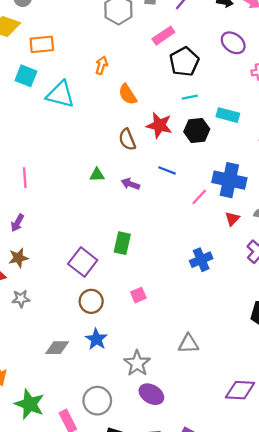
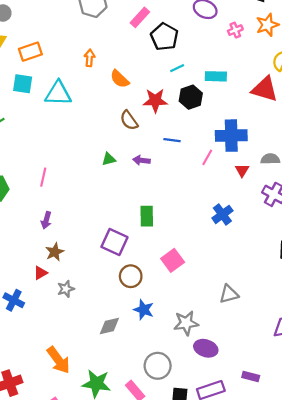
pink line: (25, 178) -> (43, 177), turned 30
pink square: (138, 295) -> (173, 260), size x1.5
gray star: (137, 363) -> (186, 323), turned -30

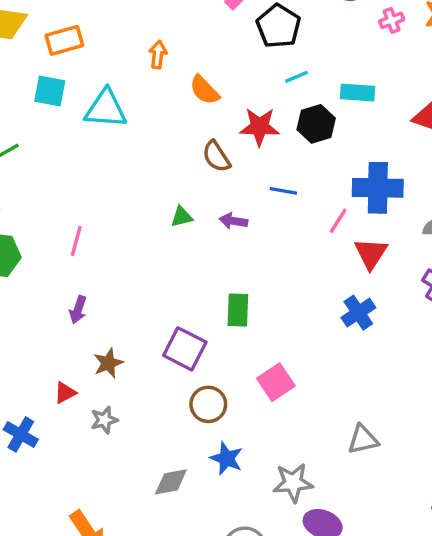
red triangle: (242, 170) -> (371, 253), moved, size x1.5
brown star: (55, 252) -> (108, 363), moved

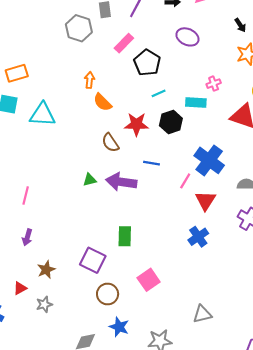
pink cross: (392, 20) -> (214, 84), moved
orange arrow: (158, 55) -> (90, 80), moved
blue cross: (378, 188) -> (209, 160), turned 36
purple arrow: (233, 221) -> (121, 182), size x1.8

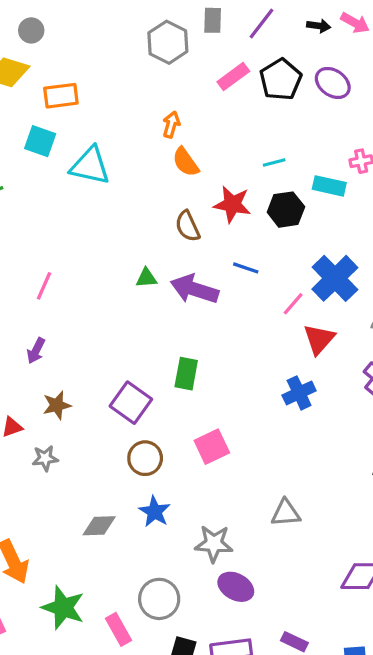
black pentagon: (147, 63) -> (281, 80), moved

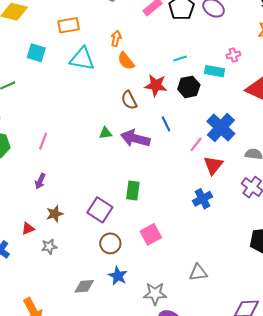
orange rectangle: (61, 96) -> (69, 25), moved
cyan triangle: (90, 166) -> (82, 59), moved
blue line: (246, 268) -> (166, 124), turned 49

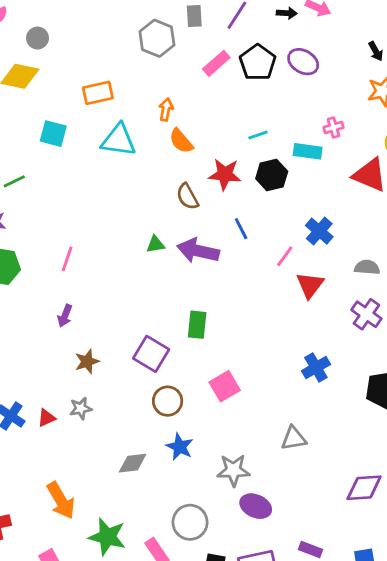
blue cross: (221, 127) -> (319, 231), size x0.7
blue cross: (203, 199) -> (316, 368), moved
red triangle: (28, 229) -> (46, 418), moved

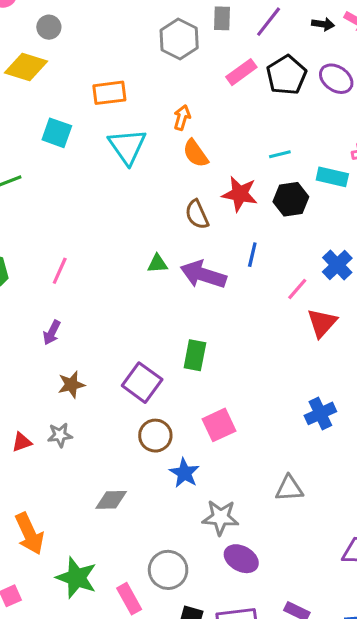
cyan triangle: (119, 140) -> (127, 146), turned 42
blue line: (241, 229) -> (252, 255), turned 35
blue star: (180, 447) -> (184, 473), moved

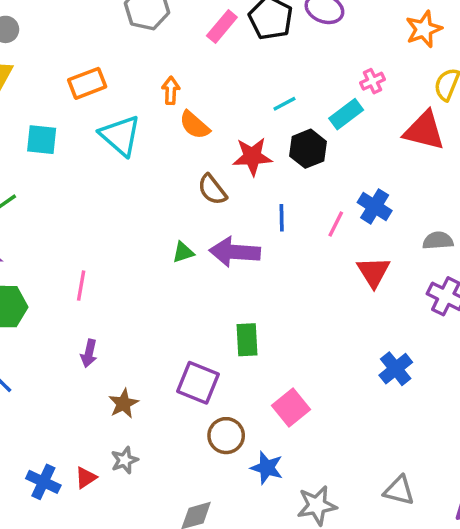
cyan rectangle: (332, 177) -> (346, 114), turned -36
pink line: (297, 289) -> (336, 224), moved
gray triangle: (289, 489) -> (399, 490), moved, turned 32

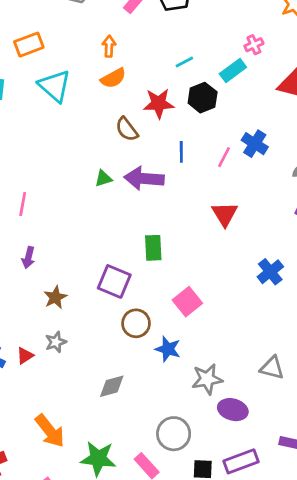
orange arrow: (171, 91) -> (109, 46), moved
orange semicircle: (195, 125) -> (113, 78), turned -70
red triangle: (374, 272) -> (225, 214), moved

